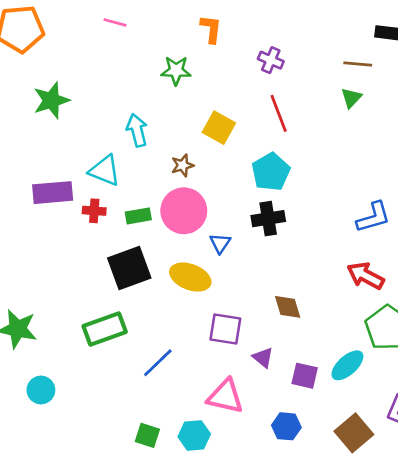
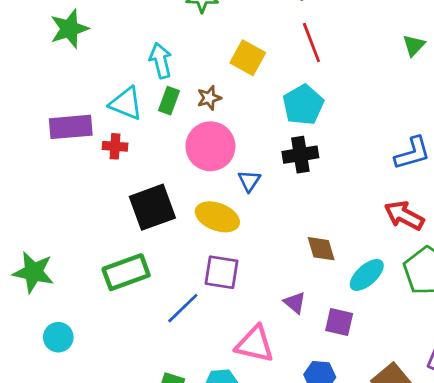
green triangle: (351, 98) -> (414, 45), moved
green rectangle: (138, 216) -> (169, 101), moved, turned -60
purple square: (225, 329) -> (222, 272), moved
cyan ellipse: (347, 365) -> (367, 275), moved

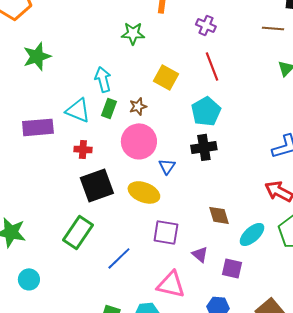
red cross: (115, 146) -> (83, 149), moved
green rectangle: (126, 272) -> (78, 232), turned -36
purple square: (222, 272) -> (166, 232), moved

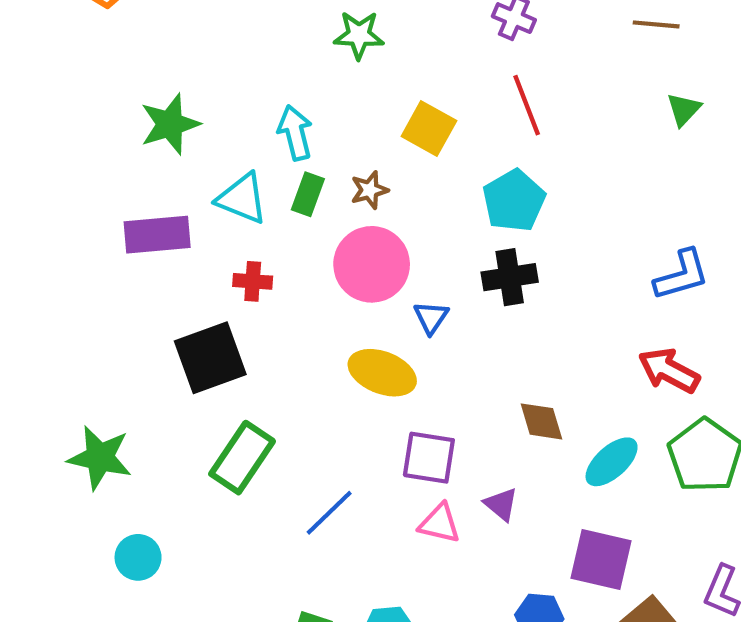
green star: (37, 56) -> (170, 124), moved
black square: (97, 185) -> (210, 358), moved
purple square: (232, 268) -> (601, 560), moved, size x1.4
pink triangle: (171, 284) -> (440, 523), moved, size x0.7

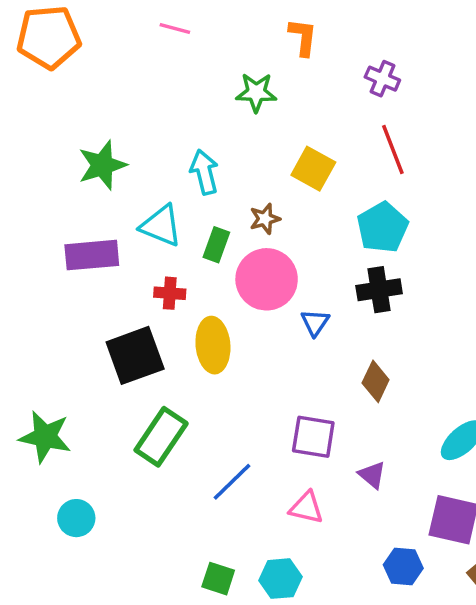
green rectangle: (308, 194) -> (216, 245), moved
yellow ellipse: (382, 373) -> (213, 345), moved, turned 64
brown diamond: (541, 421) -> (376, 381), moved, turned 42
pink triangle: (440, 523) -> (306, 508), moved

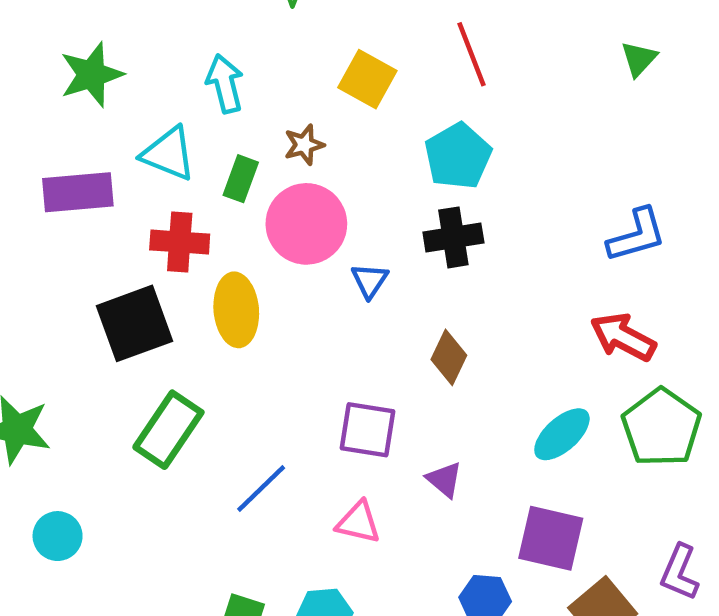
red cross: (170, 293) -> (180, 242), size x1.4

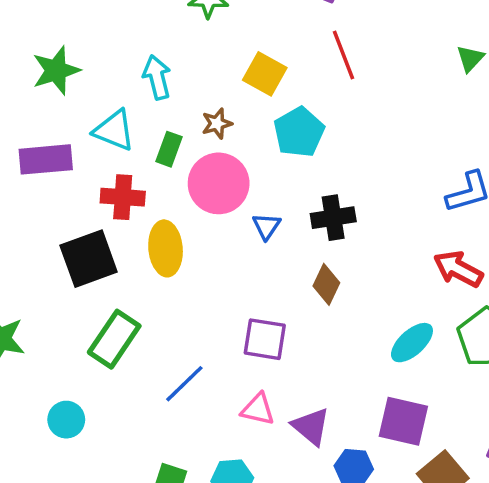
cyan pentagon: (458, 156) -> (299, 132), moved
black cross: (453, 237) -> (333, 218), moved
purple triangle: (444, 479) -> (311, 426), moved, size x1.4
cyan circle: (58, 536) -> (66, 420), moved

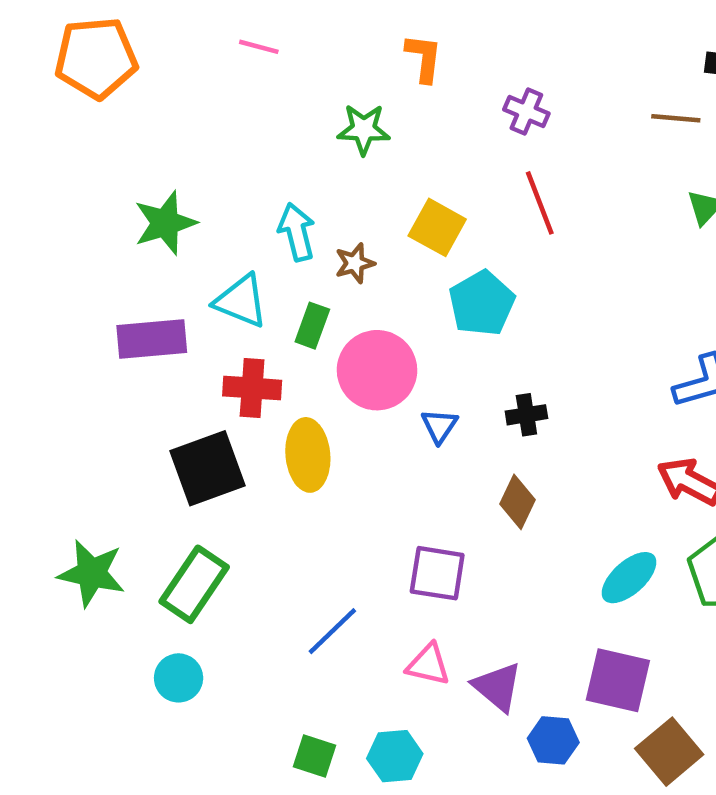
brown star: (217, 124) -> (355, 263), moved
black cross: (333, 218) -> (526, 415), size x0.7
green rectangle: (114, 339) -> (194, 584), moved

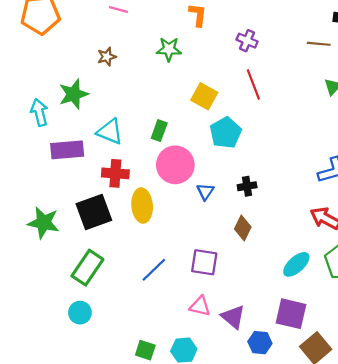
cyan arrow: (297, 232) -> (39, 112), moved
brown star: (355, 263) -> (107, 57), moved
green rectangle: (312, 326) -> (159, 131), moved
green star: (92, 573) -> (44, 223), moved
blue line: (332, 631) -> (154, 270), moved

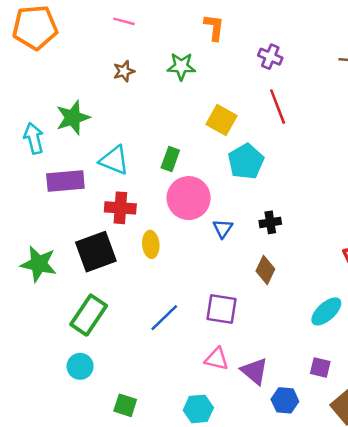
brown star: (107, 57) -> (124, 71), moved
yellow ellipse: (142, 206) -> (151, 244), size x0.7
purple square: (291, 314) -> (320, 368), size x0.6
green square: (145, 350) -> (125, 405), moved

